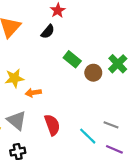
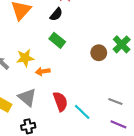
green rectangle: (72, 59) -> (57, 40), moved
cyan line: (88, 136) -> (82, 112), moved

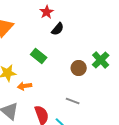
black semicircle: (56, 14) -> (58, 29), moved
gray line: (115, 102) -> (73, 101), moved

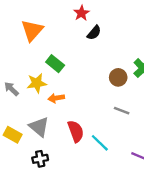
green rectangle: (39, 56) -> (55, 64), moved
gray line: (73, 101) -> (122, 111), moved

